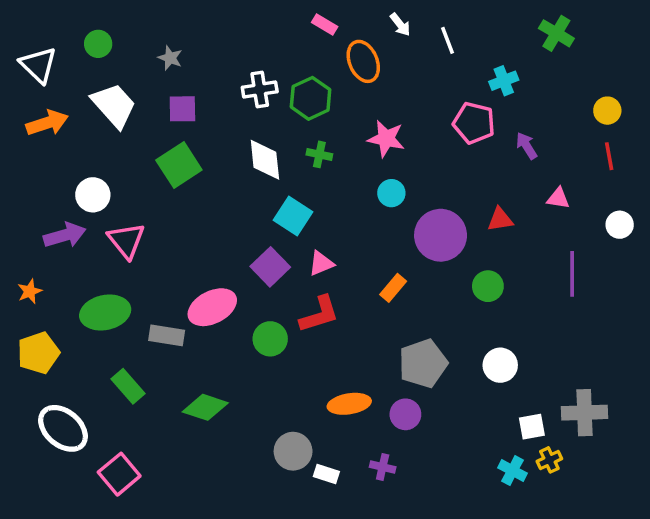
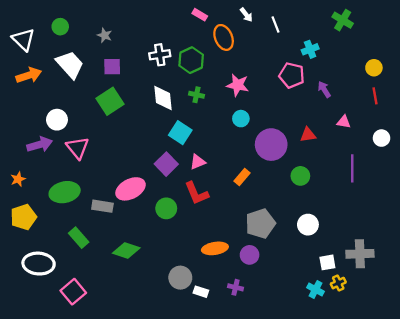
red L-shape: (319, 314) -> (197, 193), turned 84
white ellipse: (63, 428) -> (39, 264), turned -36

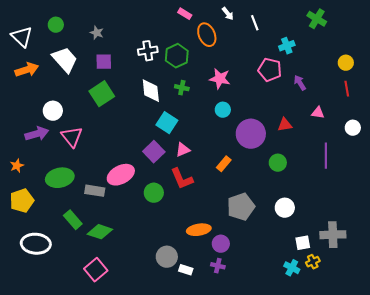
green diamond: (126, 251) -> (100, 232), moved
purple circle: (250, 255) -> (221, 244), moved
pink square: (73, 292) -> (96, 270), moved

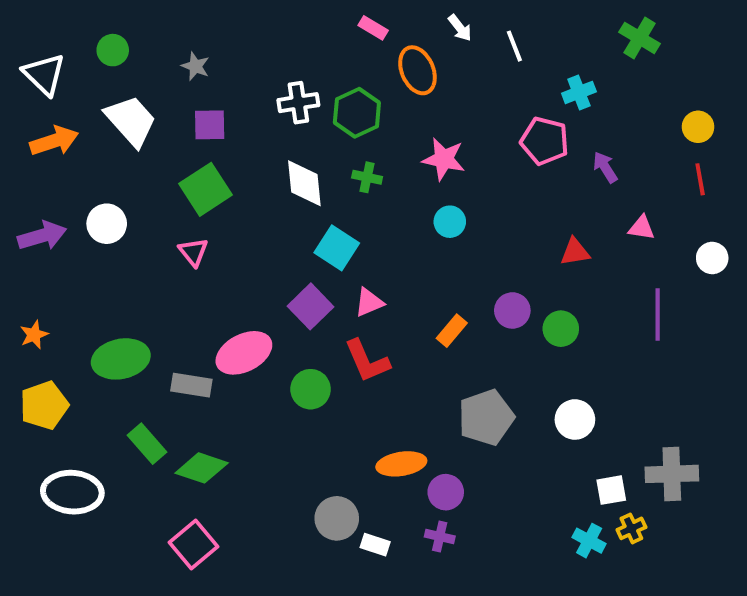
purple arrow: (37, 134) -> (42, 236), moved
purple circle: (251, 134) -> (512, 310), moved, size x0.6
pink triangle: (72, 137) -> (193, 252), moved, size x0.7

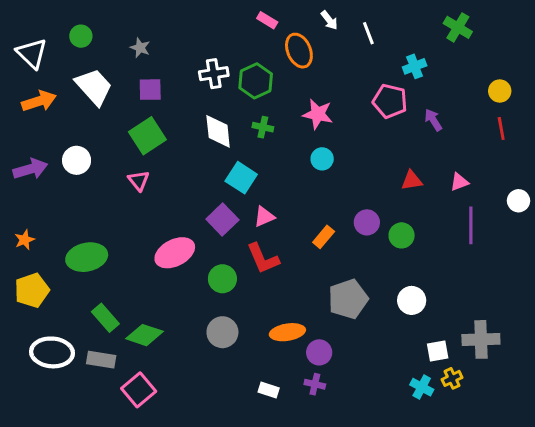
pink triangle: (642, 228) -> (459, 182), moved, turned -30
white circle: (712, 258) -> (519, 201), moved
gray rectangle: (191, 385) -> (101, 360), moved
gray circle: (337, 518) -> (222, 332), moved

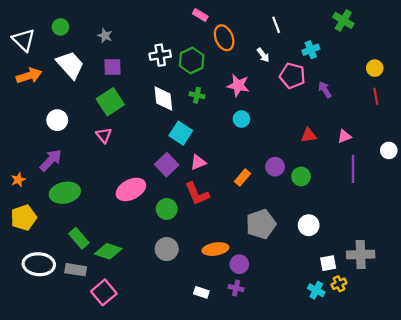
white arrow: (329, 20) -> (263, 55), moved
purple arrow: (30, 169) -> (51, 160), moved, turned -30

